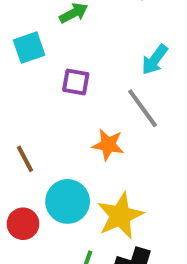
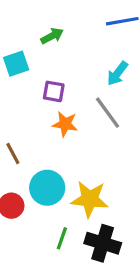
orange star: (108, 145) -> (65, 124), moved
yellow star: (120, 216) -> (90, 199), turned 30

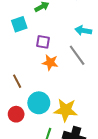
cyan arrow: (117, 73) -> (83, 30), turned 63

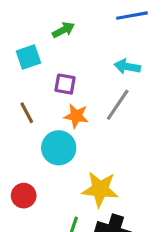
gray line: (77, 55) -> (118, 105), turned 70
brown line: (17, 81) -> (27, 113), moved
cyan circle: (39, 103) -> (59, 148), moved

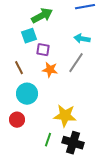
green arrow: (63, 30) -> (42, 16), size x1.5
cyan square: (28, 57) -> (29, 36), moved
cyan circle: (59, 148) -> (27, 94), moved

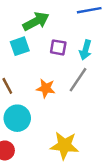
cyan arrow: (82, 39) -> (86, 50), turned -84
purple square: (43, 50) -> (58, 47), moved

